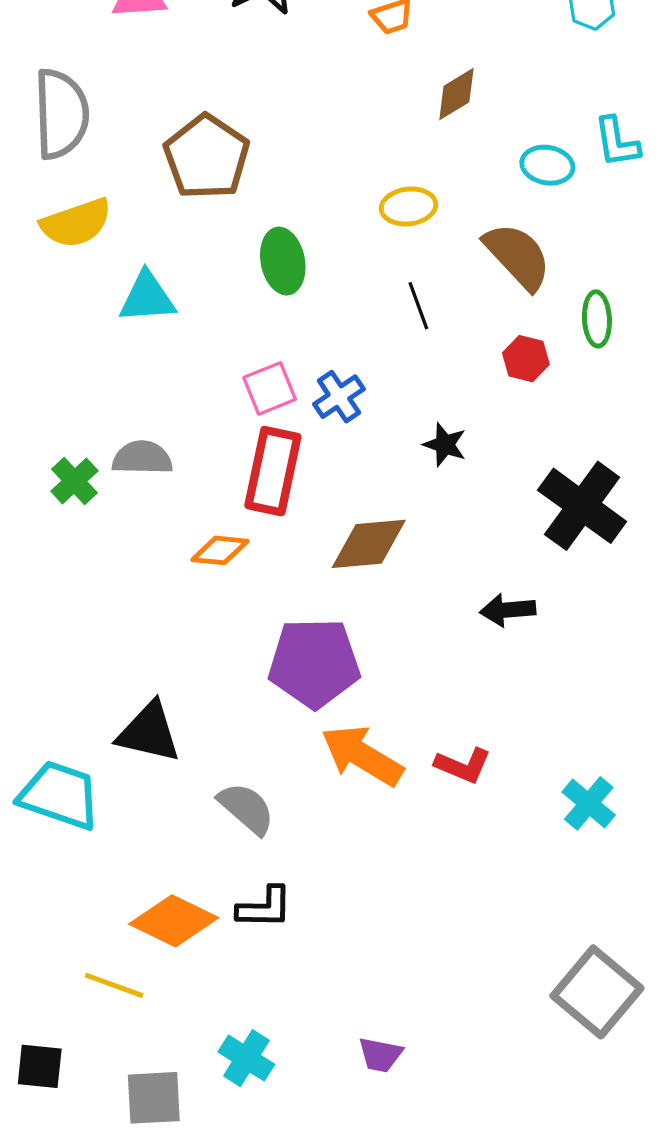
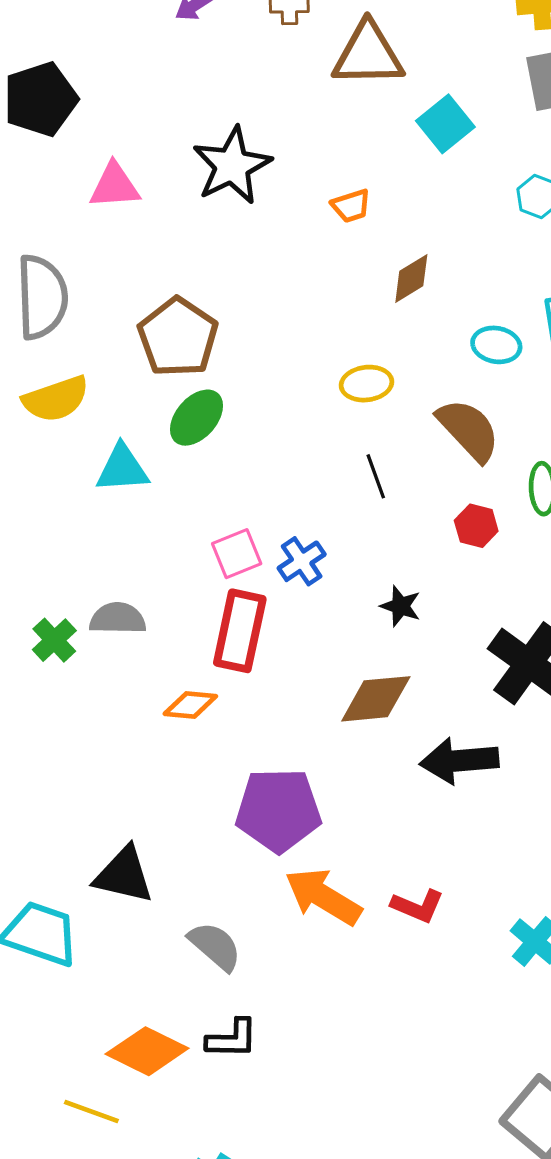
green ellipse: (283, 261) -> (196, 418), moved, turned 52
brown diamond: (369, 544) -> (376, 699), moved
black arrow: (508, 610) -> (459, 761), size x1.5

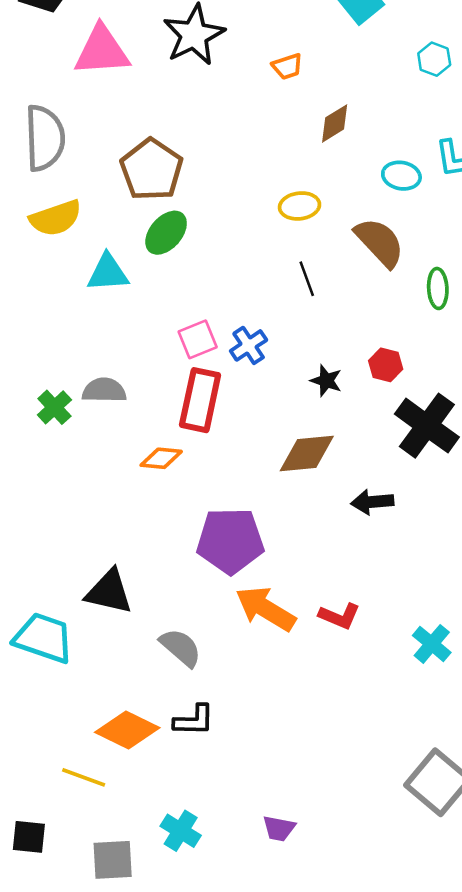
pink triangle: (115, 186) -> (102, 51), size x1.4
red hexagon: (476, 526) -> (386, 365), moved
black arrow: (459, 761) -> (372, 502), size x0.7

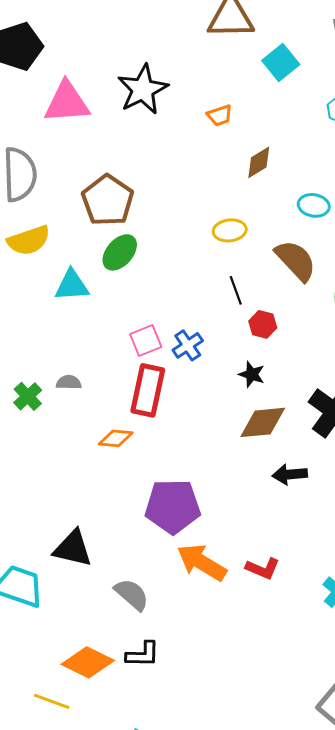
red hexagon: (386, 365) -> (263, 324), moved
gray semicircle: (104, 390) -> (69, 382), size x0.7
brown diamond: (307, 453) -> (263, 422), moved

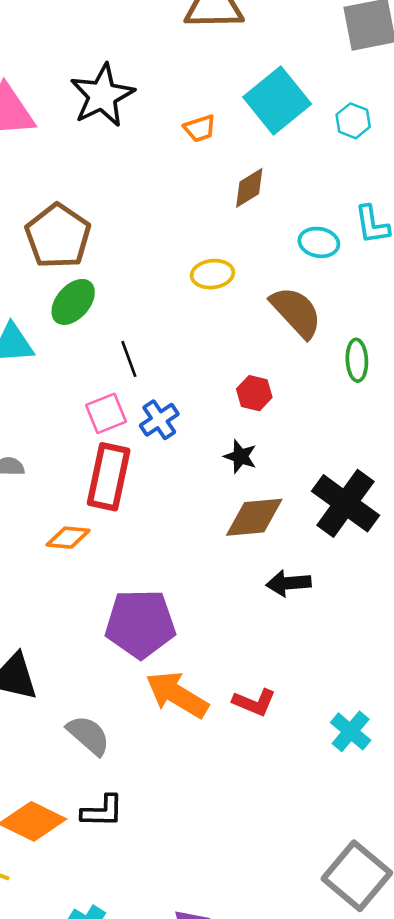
cyan square: (281, 62) -> (277, 101), moved, size x1.4
black line: (236, 290) -> (129, 359), moved

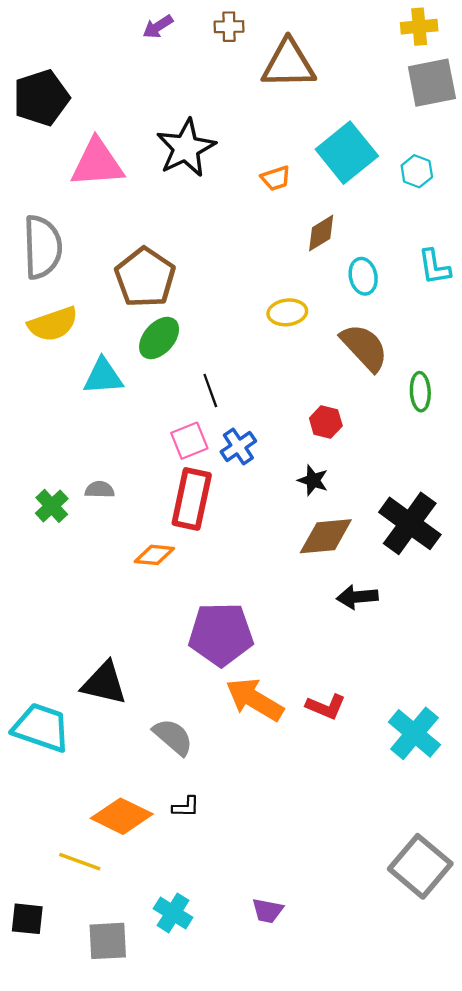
cyan ellipse: (319, 242) -> (363, 276), moved, turned 68
cyan cross: (351, 731) -> (414, 733), size x1.4
black L-shape: (102, 811) -> (186, 807), size x0.7

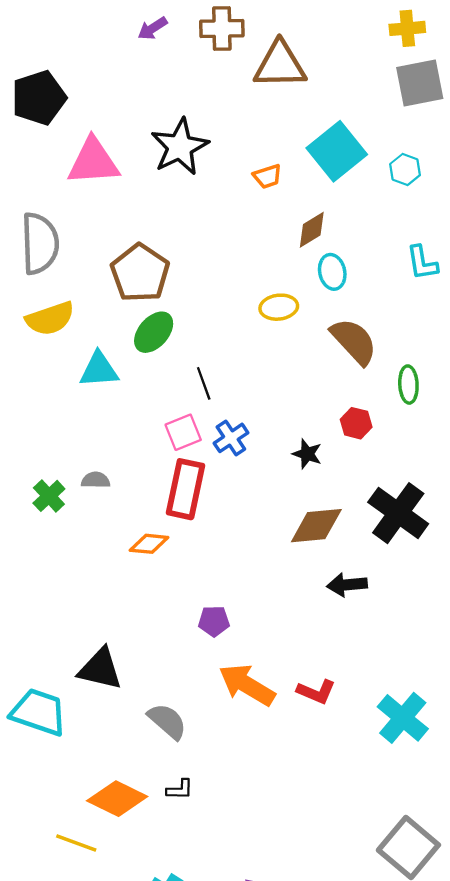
brown cross: (229, 27) -> (222, 28), size x1.5
cyan ellipse: (363, 276) -> (332, 272), moved
red hexagon: (326, 422) -> (356, 423), moved
black star: (313, 480) -> (307, 454), moved
purple pentagon: (221, 634) -> (214, 621), size x0.5

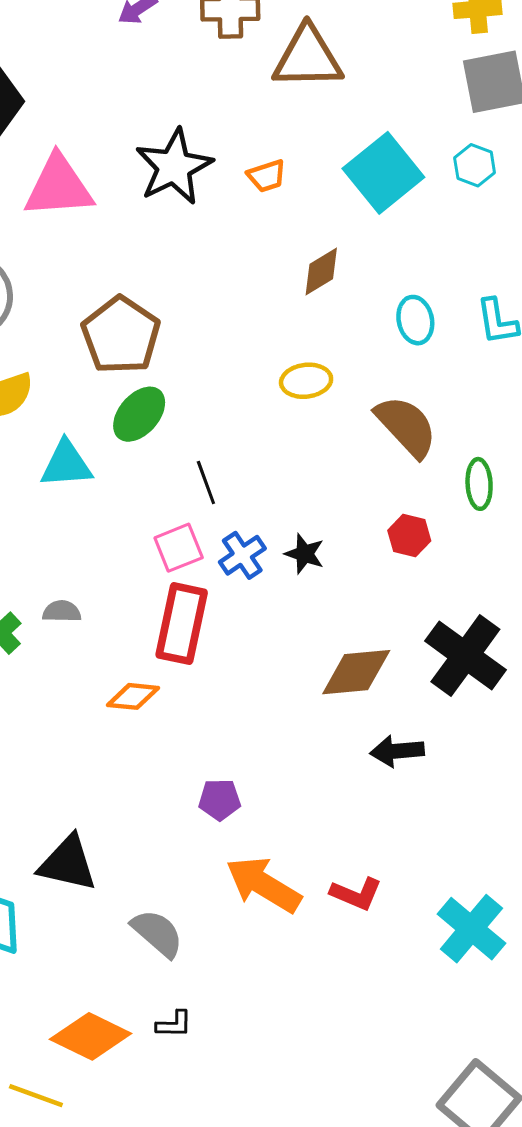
cyan hexagon: (405, 170) -> (475, 165), moved
orange trapezoid: (267, 176) -> (267, 176), moved
brown diamond: (312, 230) -> (321, 271), moved
cyan ellipse: (332, 272) -> (415, 320), moved
black star: (307, 454) -> (305, 554), moved

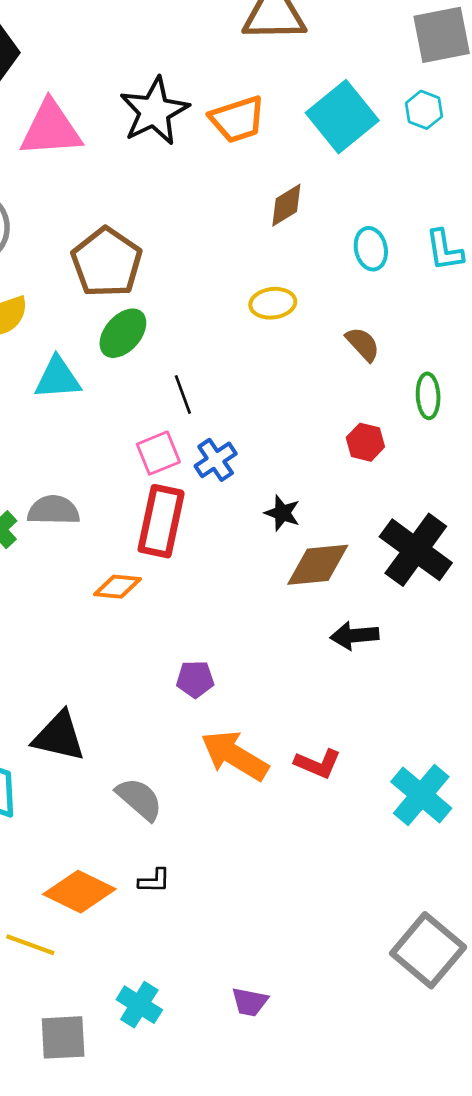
orange trapezoid: (267, 176) -> (237, 119), size x1.6
brown semicircle: (406, 426) -> (363, 344), size x0.6
black star: (305, 554) -> (282, 513), moved
gray semicircle: (62, 611) -> (53, 510), size x1.5

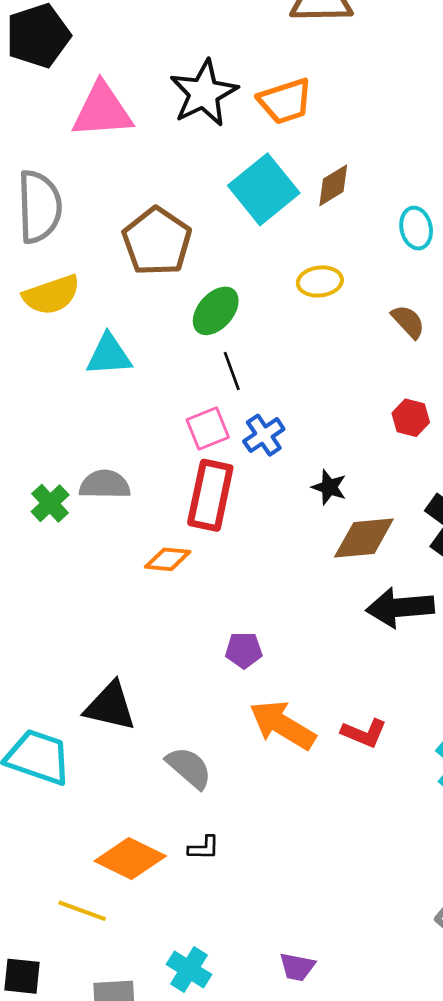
cyan square: (342, 117) -> (264, 189), moved
green ellipse: (123, 333) -> (216, 311), moved
black arrow: (355, 636) -> (400, 607), size x1.4

